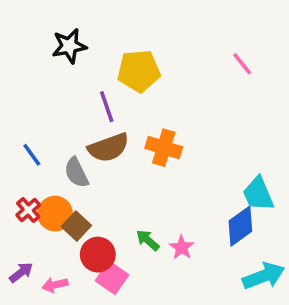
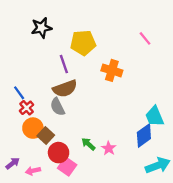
orange cross: (164, 148) -> (112, 70), moved
gray semicircle: (76, 173) -> (57, 107), moved
red cross: (28, 210) -> (27, 108), moved

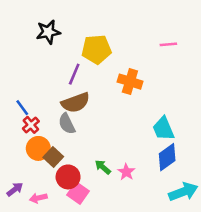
pink line: (145, 38) -> (168, 44), turned -56
purple line: (64, 64) -> (74, 74), turned 42
cyan trapezoid: (155, 116) -> (163, 129), moved

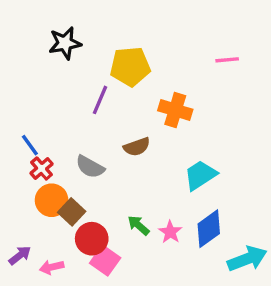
brown semicircle: (75, 103) -> (137, 147), moved, size x0.7
gray semicircle: (67, 124) -> (90, 167), turned -35
cyan trapezoid: (163, 129) -> (200, 175), moved, turned 80
blue diamond: (167, 157) -> (209, 229), moved

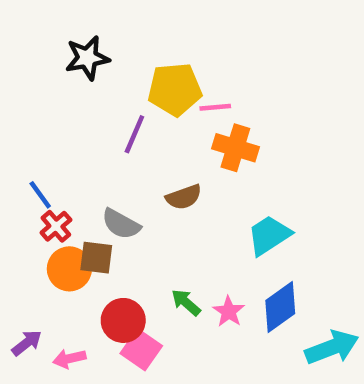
pink line: (227, 60) -> (215, 107), moved
brown square: (72, 212) -> (96, 258), moved, turned -36

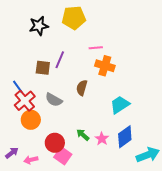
yellow pentagon: (175, 89) -> (74, 18), moved
brown semicircle: (184, 197) -> (82, 88), turned 126
red cross: (56, 226) -> (25, 101), size x1.5
brown square: (96, 258) -> (43, 68), moved

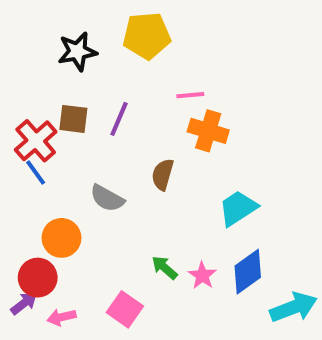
brown square: (43, 68) -> (73, 119), moved
red cross: (25, 101) -> (36, 141), moved
red circle: (55, 143) -> (38, 278), moved

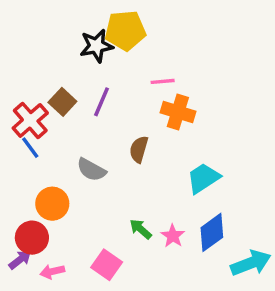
black star: (77, 52) -> (96, 46), moved
brown square: (73, 119) -> (62, 102), turned 36

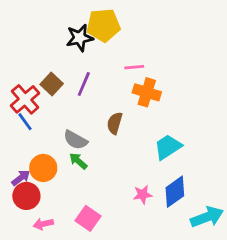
green arrow: (141, 229) -> (78, 161), moved
pink star: (173, 236) -> (143, 195), turned 30
purple arrow: (20, 260) -> (21, 178), moved

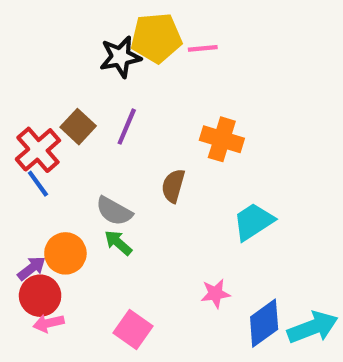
pink line: (134, 67) -> (203, 48), moved
blue diamond: (175, 192) -> (264, 323), moved
pink arrow: (43, 224) -> (49, 323), moved

